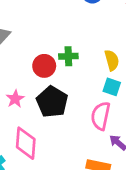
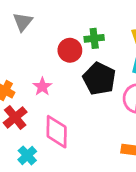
black pentagon: (52, 102) -> (99, 79), moved

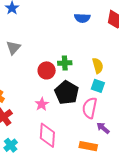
pink star: (42, 87) -> (42, 104), moved
pink diamond: (57, 132) -> (47, 135), moved

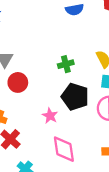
red circle: (47, 70) -> (18, 82), moved

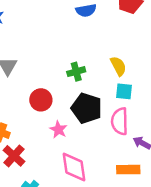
red circle: (18, 82) -> (41, 100), moved

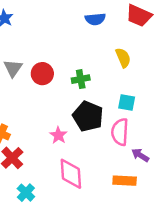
yellow semicircle: (118, 66) -> (123, 58), moved
red circle: (41, 100) -> (42, 74), moved

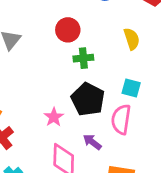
red circle: (42, 74) -> (68, 30), moved
purple arrow: (140, 155) -> (92, 142), moved

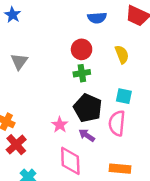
red circle: (68, 30) -> (82, 49), moved
purple arrow: (92, 142) -> (87, 135), moved

